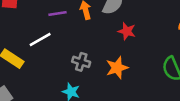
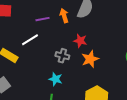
red star: (127, 31) -> (80, 41), moved

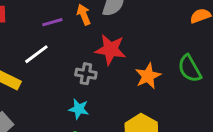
red star: (80, 41) -> (110, 50), size x1.5
orange star: (90, 59) -> (148, 76), moved

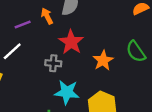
red star: (110, 50) -> (71, 42), turned 30
cyan star: (79, 109) -> (67, 92), moved, size x1.5

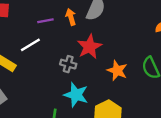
orange star: (103, 60) -> (117, 71), turned -30

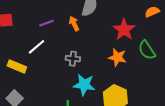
orange arrow: (71, 17) -> (74, 24), moved
red star: (89, 47) -> (124, 30), moved

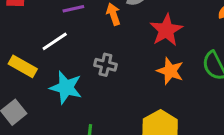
red star: (124, 30) -> (166, 30), moved
cyan star: (84, 85) -> (66, 88), moved

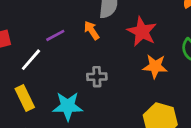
white line: (55, 41) -> (31, 60), moved
yellow rectangle: (23, 66) -> (25, 98), turned 50

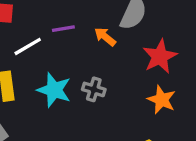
orange arrow: (92, 30) -> (105, 37), turned -36
cyan star: (68, 106) -> (54, 90), moved

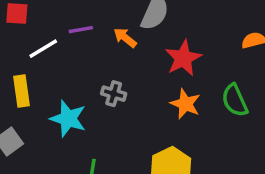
cyan star: (54, 90) -> (68, 119), moved

